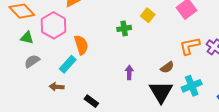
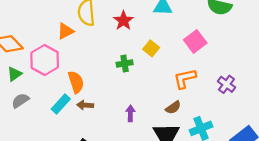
green triangle: (27, 38) -> (15, 74), turned -48
orange L-shape: (190, 46) -> (185, 79), moved
brown arrow: (57, 87) -> (85, 105), moved

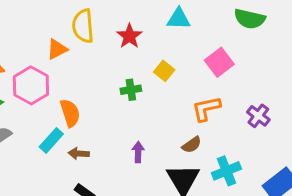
brown arrow: (85, 105) -> (79, 153), moved

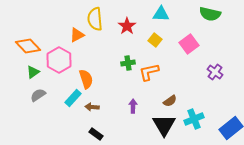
yellow square: (164, 71) -> (155, 40), moved
orange L-shape: (206, 109) -> (149, 72), moved
purple cross: (258, 116) -> (215, 72), moved

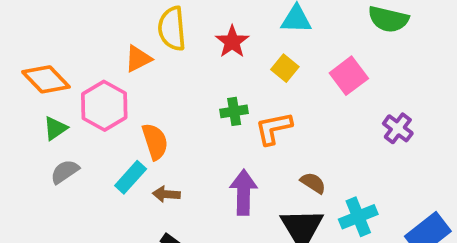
brown semicircle: (170, 101) -> (313, 183), turned -112
purple arrow: (133, 106) -> (243, 192), size x1.6

